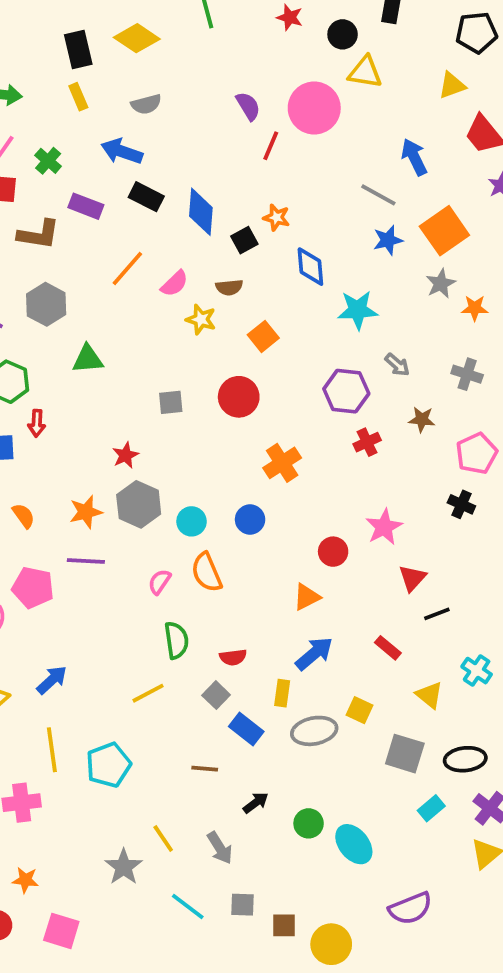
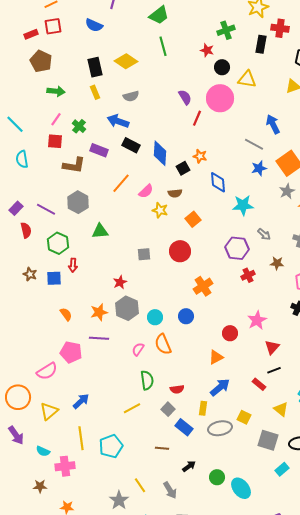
black circle: (343, 34) -> (222, 67), moved
black line: (437, 614) -> (274, 370), moved

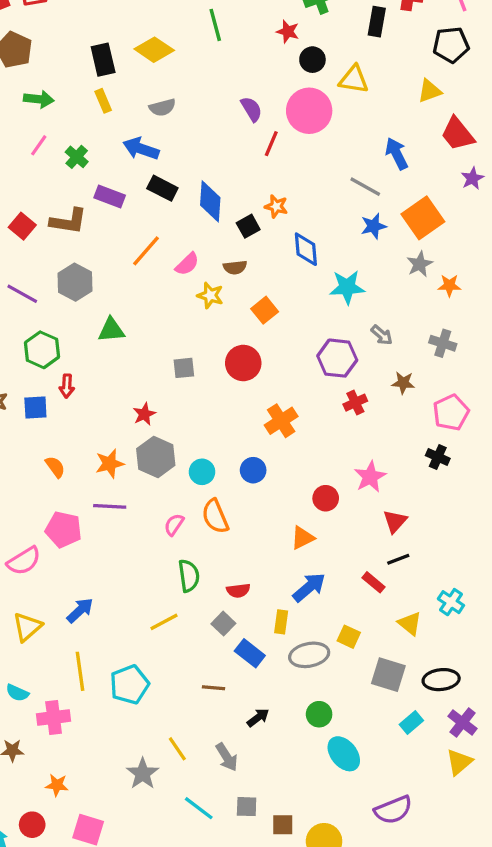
red square: (55, 141) -> (22, 226), moved, turned 35
green circle: (217, 477) -> (319, 714), moved

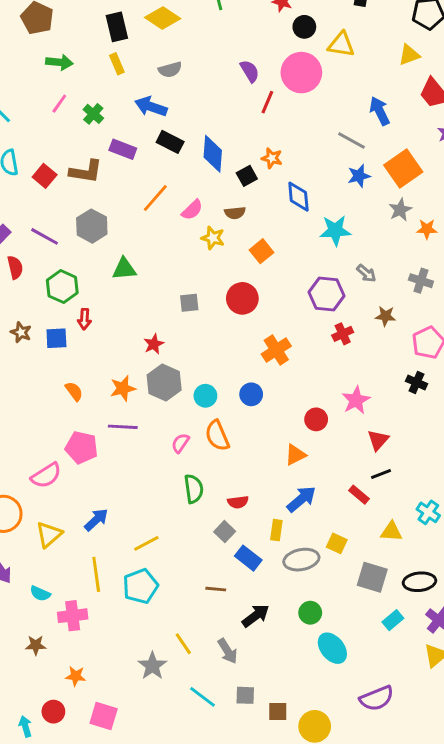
yellow line: (164, 622) -> (146, 543), moved
yellow triangle: (410, 624) -> (391, 532), turned -35
black arrow: (258, 718) -> (256, 616), size x1.4

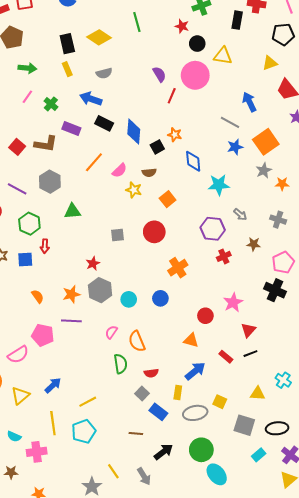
black cross: (416, 382) -> (275, 290), size x1.5
orange semicircle: (217, 436) -> (137, 341), moved
orange triangle: (295, 455) -> (191, 340), turned 42
red rectangle: (359, 495) -> (226, 357), moved
green circle: (310, 613) -> (201, 450), size x1.5

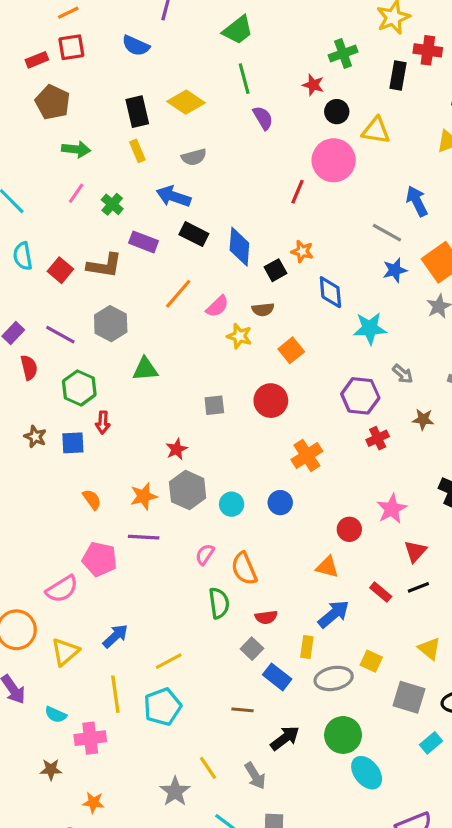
purple semicircle: (159, 74) -> (263, 118), moved
yellow triangle: (258, 394) -> (429, 649), turned 35

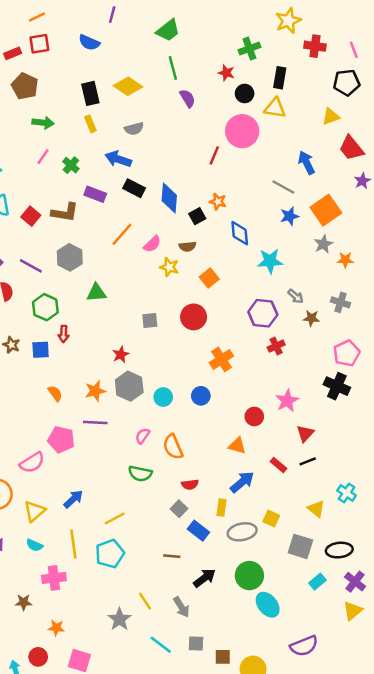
black rectangle: (398, 75) -> (280, 78), moved
brown star: (423, 419) -> (311, 318), moved
green semicircle: (219, 603) -> (140, 474), moved, turned 110
cyan semicircle: (56, 715) -> (34, 545), moved

